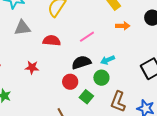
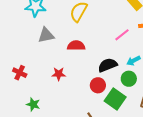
pink line: (87, 37) -> (122, 35), moved
green square: (86, 97) -> (115, 99), size x1.5

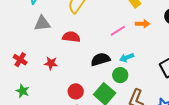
red cross: (20, 73) -> (20, 60), moved
red circle: (98, 85) -> (76, 91), moved

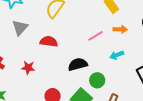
gray triangle: (42, 23) -> (20, 28), turned -42
cyan arrow: (127, 58) -> (117, 55), moved

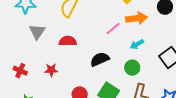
orange arrow: (120, 29) -> (137, 18), size x1.5
green circle: (97, 80) -> (132, 68), moved

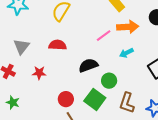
gray triangle: (37, 32) -> (21, 47), moved
green circle: (132, 68) -> (109, 81), moved

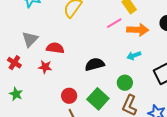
pink line: (104, 36) -> (114, 23), moved
red semicircle: (58, 45) -> (55, 48), moved
green circle: (109, 81) -> (125, 83), moved

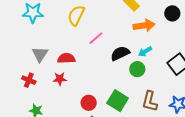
pink line: (114, 23) -> (96, 38), moved
black semicircle: (95, 64) -> (120, 53), moved
green circle: (125, 83) -> (137, 69), moved

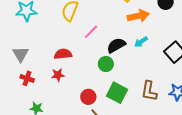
gray triangle: (40, 54) -> (21, 54), moved
green circle: (137, 69) -> (106, 64), moved

